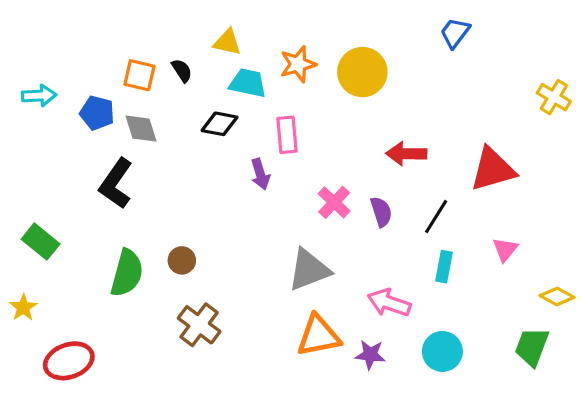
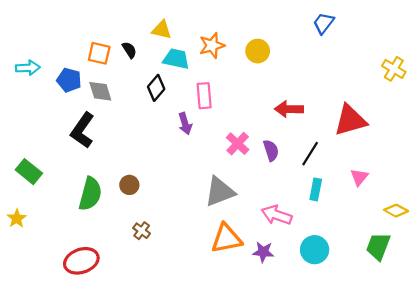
yellow circle: (362, 72) -> (258, 51), size x0.7
black diamond: (220, 124) -> (156, 88), turned -60
brown cross: (199, 325) -> (142, 231), size x0.6
red ellipse: (69, 361) -> (81, 261), moved

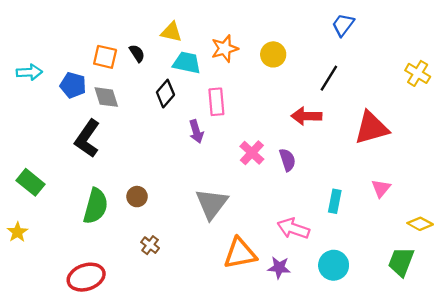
black line: (310, 154) -> (329, 78), moved
gray triangle: (220, 192) -> (212, 204), moved, turned -32

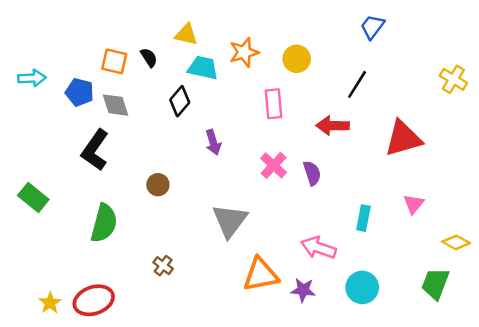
pink rectangle: (216, 102) -> (274, 104), moved
brown circle: (137, 197) -> (158, 185), moved
yellow star: (17, 232) -> (50, 303), moved

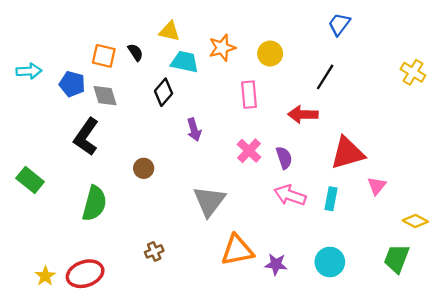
red triangle: (403, 138) -> (347, 153), moved
pink arrow: (319, 248) -> (290, 195), moved
brown cross: (163, 266) -> (154, 251), moved, turned 30

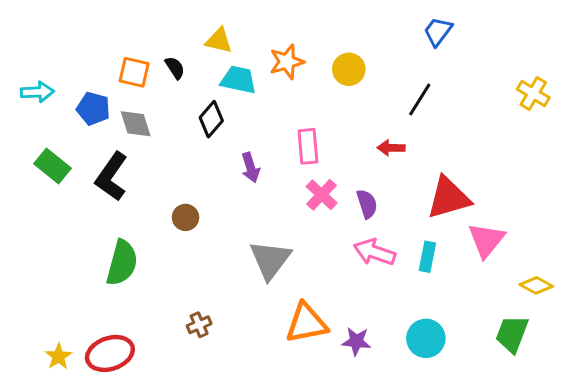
pink rectangle: (249, 95) -> (308, 146), moved
red arrow: (303, 114) -> (391, 148), size x0.7
green rectangle: (30, 180) -> (52, 166), moved
pink triangle: (377, 186) -> (486, 240), size x1.5

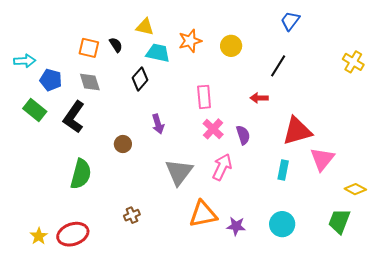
blue pentagon: (93, 109) -> (51, 80), moved
purple arrow: (251, 168) -> (158, 124), moved
pink arrow: (374, 252) -> (222, 167), moved, turned 96

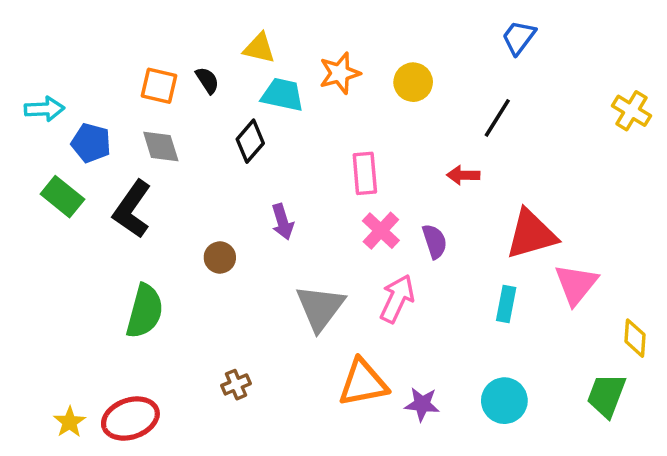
yellow diamond: (355, 189) -> (635, 338), turned 65

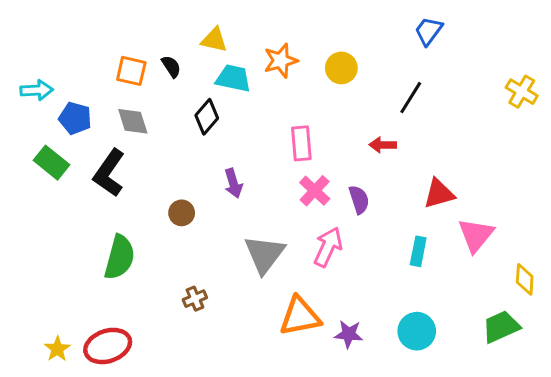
red triangle: (531, 234) -> (439, 194), size x0.7
brown cross: (236, 385) -> (195, 299), moved
green trapezoid: (606, 395) -> (501, 327), turned 45

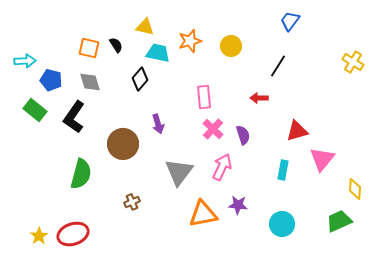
brown circle: (182, 213) -> (123, 144), size x1.8
purple star: (349, 334) -> (238, 205), moved

